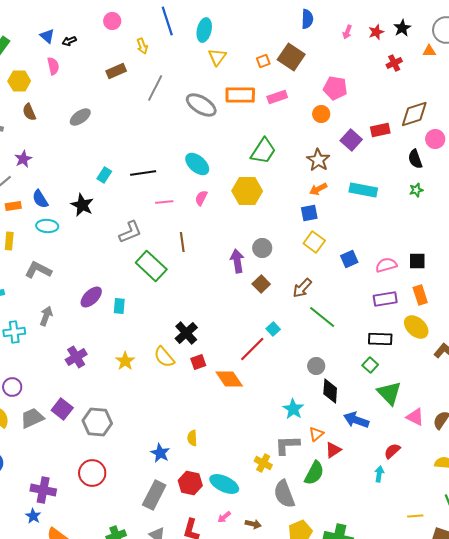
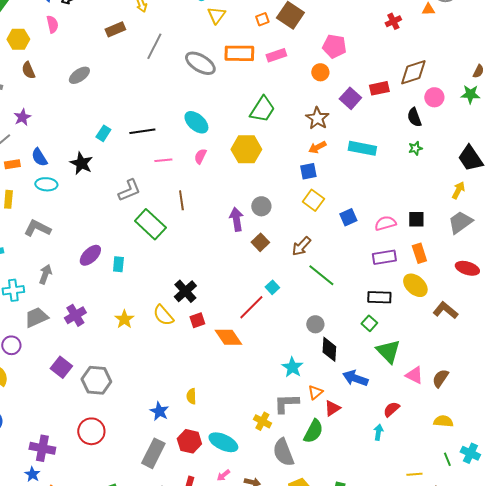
gray trapezoid: (32, 418) -> (36, 317), moved

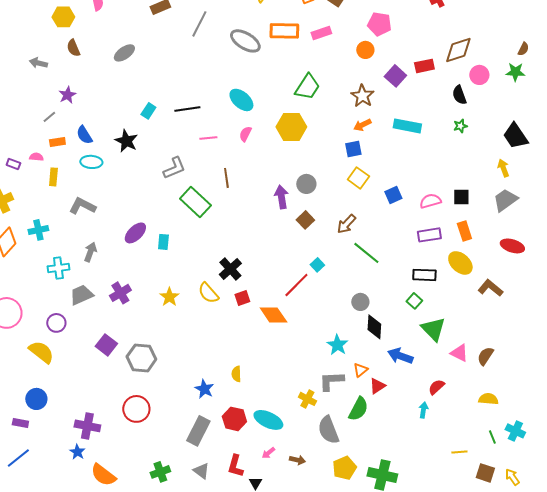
yellow arrow: (458, 190) -> (503, 168), turned -48

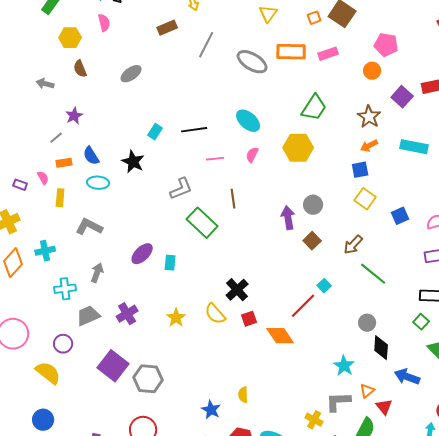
pink semicircle: (36, 157) -> (43, 178), turned 56
purple square: (106, 345) -> (113, 366), size x1.4
red triangle: (377, 386) -> (384, 407), turned -36

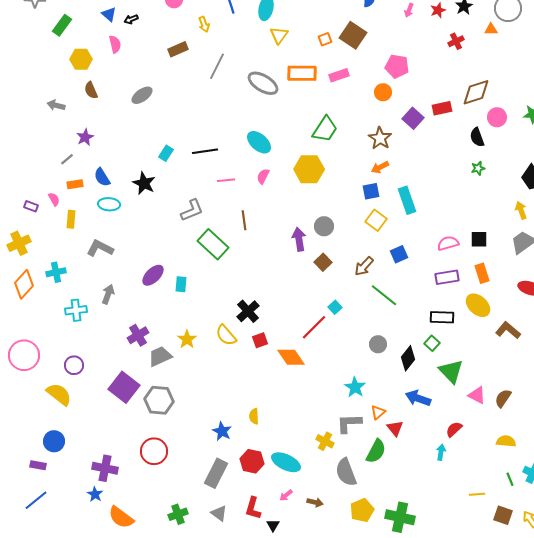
cyan rectangle: (414, 147) -> (407, 200), moved, turned 60
blue square: (400, 216) -> (399, 254), moved
gray trapezoid: (88, 316) -> (160, 356), moved
black diamond: (381, 348) -> (408, 358), moved, turned 35

